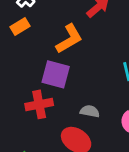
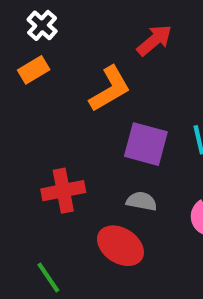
purple square: (56, 74) -> (146, 144), moved

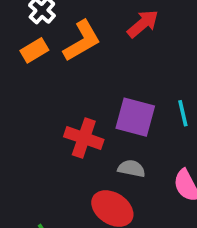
orange L-shape: (110, 89) -> (82, 41), moved
red cross: (63, 191) -> (84, 138), moved, turned 30

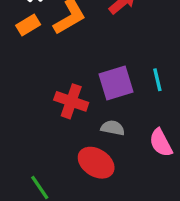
purple square: (135, 117) -> (116, 83), turned -32

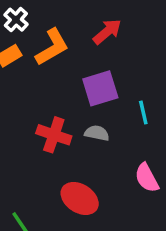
purple square: (116, 83) -> (100, 88), moved
gray semicircle: (113, 128) -> (97, 133), moved

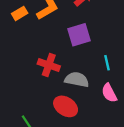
cyan line: (143, 112) -> (107, 63), moved
gray semicircle: (97, 133) -> (77, 80), moved, size x1.5

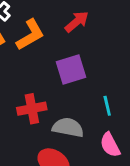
red cross: (49, 65) -> (32, 109), turned -30

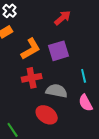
orange L-shape: (30, 35) -> (31, 49), moved

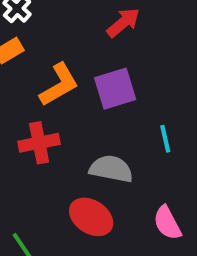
red cross: (32, 78) -> (39, 143), moved
pink semicircle: (86, 103) -> (167, 223), moved

